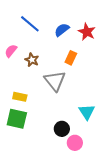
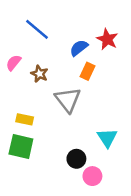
blue semicircle: (62, 30) -> (79, 48), moved

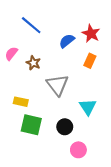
orange rectangle: (87, 71) -> (90, 61), moved
cyan triangle: (107, 138) -> (88, 107), moved
green square: (21, 146) -> (31, 125), moved
black circle: (76, 159) -> (65, 127), moved

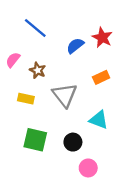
orange rectangle: (90, 61) -> (101, 77), moved, turned 40
yellow rectangle: (21, 102) -> (26, 99), moved
cyan triangle: (88, 107) -> (99, 120), turned -36

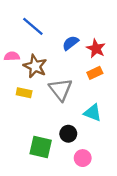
red star: (102, 37) -> (96, 49), moved
pink semicircle: (13, 60) -> (12, 56), turned 48
brown star: (38, 70) -> (35, 66), size x1.5
green square: (35, 140) -> (41, 147), moved

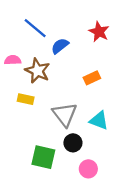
blue semicircle: (70, 43) -> (60, 46), moved
red star: (96, 49) -> (99, 32), moved
orange rectangle: (95, 73) -> (92, 78), moved
gray triangle: (61, 89) -> (65, 114), moved

